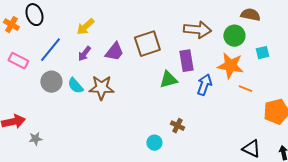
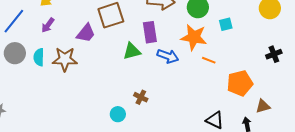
purple trapezoid: (114, 52) -> (86, 33), moved
blue arrow: (204, 85) -> (168, 56), turned 90
cyan semicircle: (75, 86) -> (39, 57), turned 42

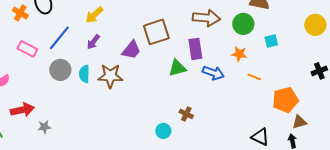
orange star: (194, 37) -> (239, 54), size x0.6
brown triangle: (263, 106) -> (299, 122), moved

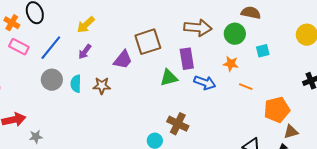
pink rectangle: (27, 49) -> (19, 47), moved
brown star: (110, 76) -> (102, 86), size x0.7
brown cross: (186, 114) -> (178, 124), size x1.5

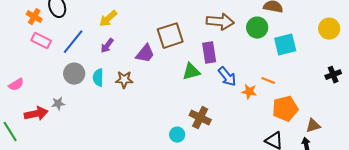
cyan square: (263, 51) -> (285, 45), size x1.6
orange star: (231, 64) -> (249, 92), moved
blue arrow: (205, 83) -> (227, 77), turned 30
orange pentagon: (277, 110) -> (285, 109), moved
gray star: (36, 137) -> (58, 104), moved

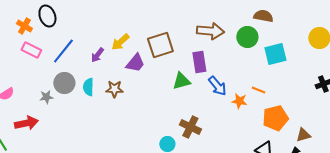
yellow arrow: (108, 19) -> (120, 42), moved
gray star: (58, 104) -> (46, 97), moved

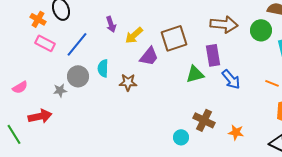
purple arrow: (97, 55) -> (111, 24), moved, turned -56
cyan semicircle: (88, 87) -> (103, 68), moved
orange star: (239, 101) -> (236, 132), moved

